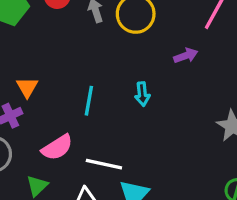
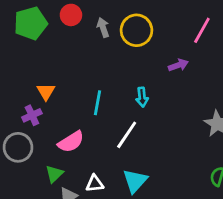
white line: (104, 164) -> (127, 135), moved, turned -68

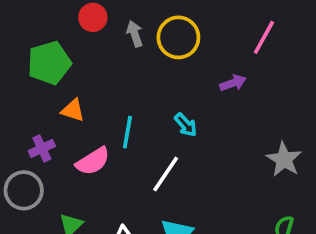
green pentagon: (31, 23) -> (49, 63), moved
orange triangle: (46, 92) -> (73, 110), moved, turned -42
cyan arrow: (142, 97) -> (186, 125), turned -36
pink semicircle: (71, 142) -> (93, 161), moved

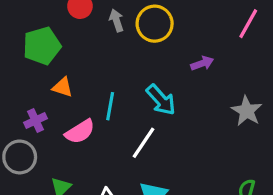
pink line: (264, 37) -> (248, 24), moved
cyan arrow: (186, 125) -> (161, 100), size x1.5
gray star: (284, 159) -> (247, 111), moved

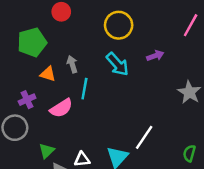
gray arrow: (116, 20) -> (72, 64), moved
cyan arrow: (161, 100) -> (117, 64), moved
white line: (143, 143) -> (144, 137), moved

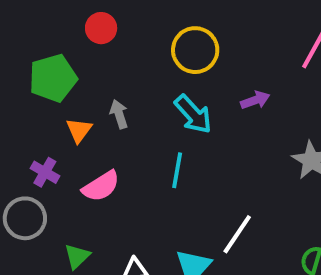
orange triangle: (48, 74) -> (79, 130), turned 49
cyan line: (84, 89) -> (177, 170), moved
purple cross: (27, 100) -> (45, 172), turned -35

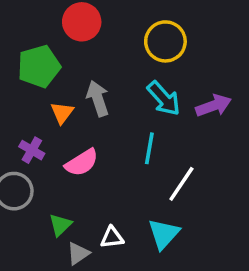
red circle: (101, 28) -> (82, 22), size x1.4
purple arrow: (255, 100) -> (214, 106), moved, size x1.4
gray arrow: (119, 114) -> (98, 98), size x1.4
white line: (237, 234) -> (181, 184), moved

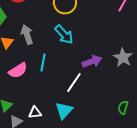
purple arrow: (214, 106) -> (92, 61), moved
cyan line: (149, 148) -> (43, 62), moved

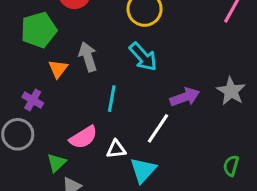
pink semicircle: (18, 70) -> (83, 137), moved
white triangle: (35, 112) -> (116, 149), moved

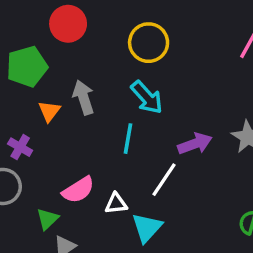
cyan line: (112, 99) -> (128, 139), moved

